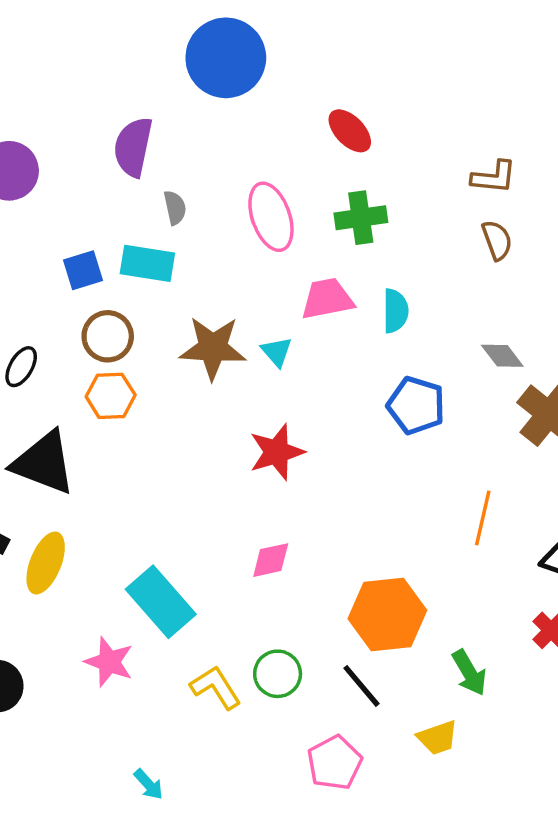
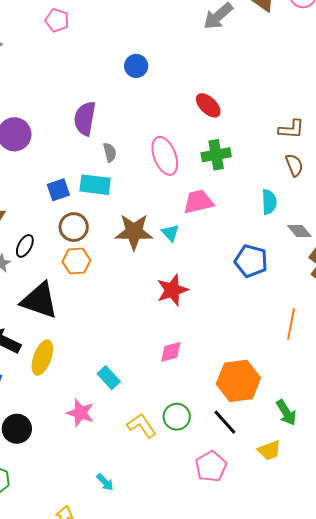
blue circle: (226, 58) -> (136, 66), size x0.5
cyan semicircle: (395, 311) -> (269, 202), moved
cyan rectangle: (161, 602) -> (109, 378), size x0.6

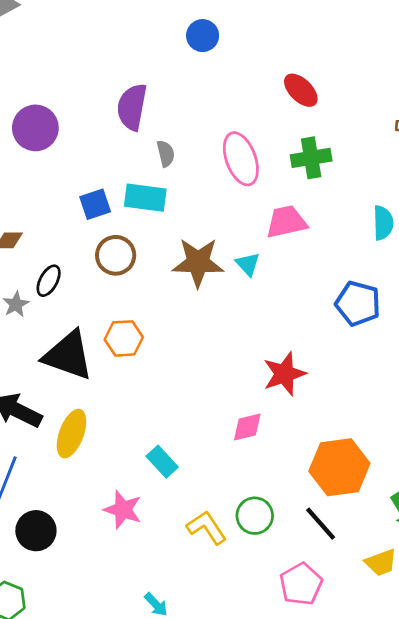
orange hexagon: (76, 261) -> (124, 338), moved
red star: (172, 290) -> (284, 374), moved

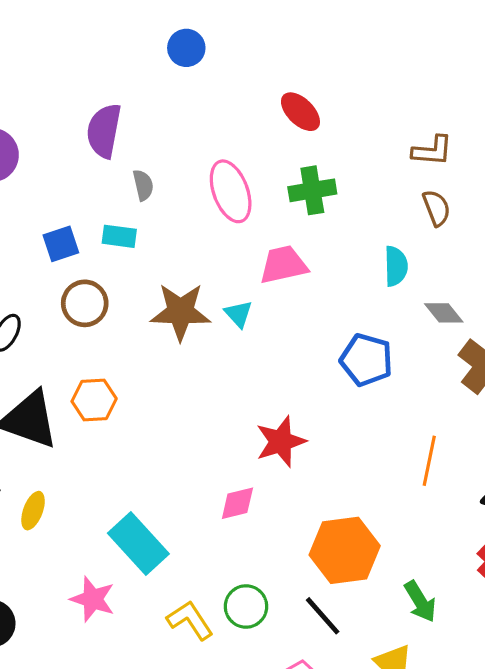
cyan rectangle: (145, 198) -> (119, 236), size x0.7
yellow ellipse: (71, 434) -> (33, 511), size x0.7
cyan rectangle: (162, 462) -> (138, 543), size x1.6

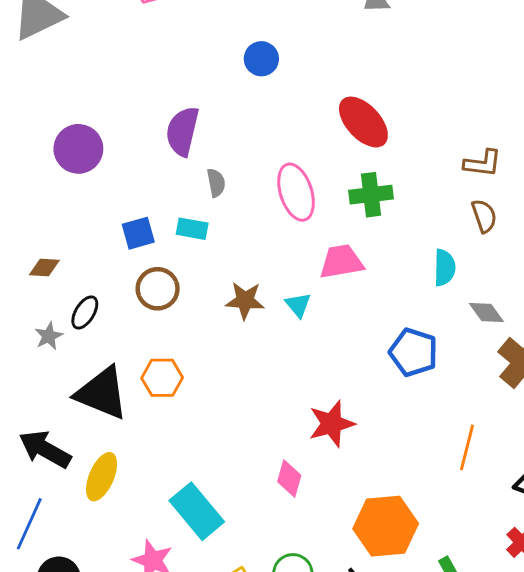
red ellipse: (300, 112) -> (363, 122), size x1.4
brown star: (180, 312) -> (245, 300), size x0.7
pink diamond: (237, 503) -> (289, 479), turned -63
yellow ellipse: (33, 511) -> (102, 477), size x1.4

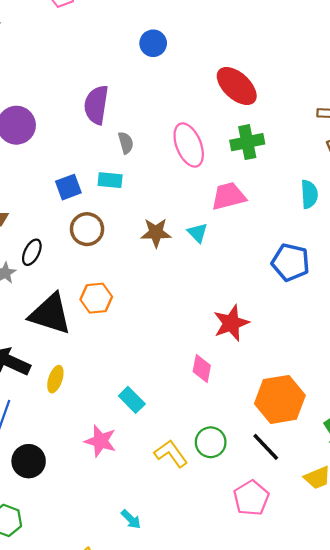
yellow ellipse: (102, 477) -> (55, 379), size x0.7
cyan rectangle: (197, 511) -> (132, 400), size x0.6

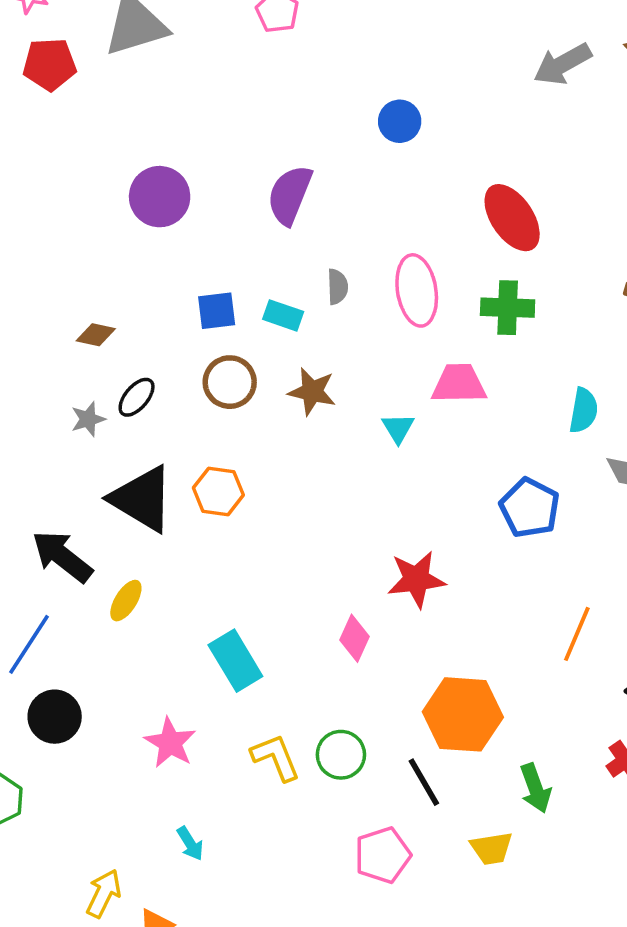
gray semicircle: (126, 143) -> (337, 287), moved
brown star: (156, 233) -> (312, 391), moved
cyan rectangle: (132, 400) -> (235, 661), size x1.4
pink star: (100, 441) -> (170, 743), moved

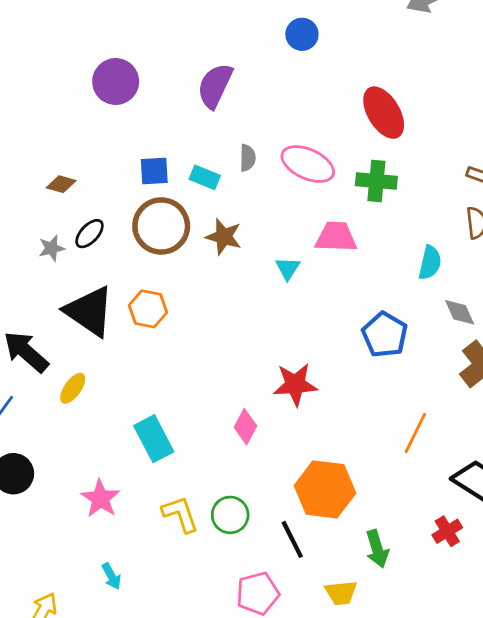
pink ellipse: (417, 290) -> (308, 164), turned -60
brown circle: (230, 382) -> (161, 226), size x1.4

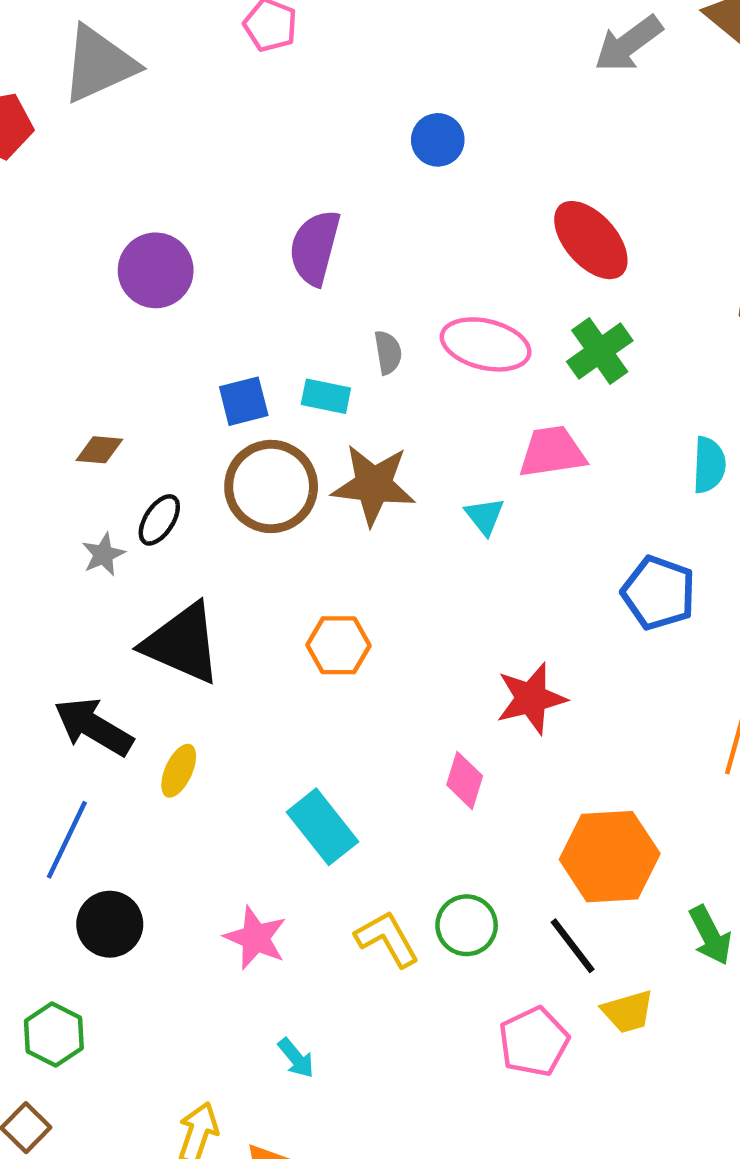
green cross: (376, 181) -> (600, 351), turned -30
brown star: (224, 237) -> (374, 485), size x1.4
orange hexagon: (148, 309) -> (338, 645), moved
yellow trapezoid: (341, 593) -> (628, 1012), moved

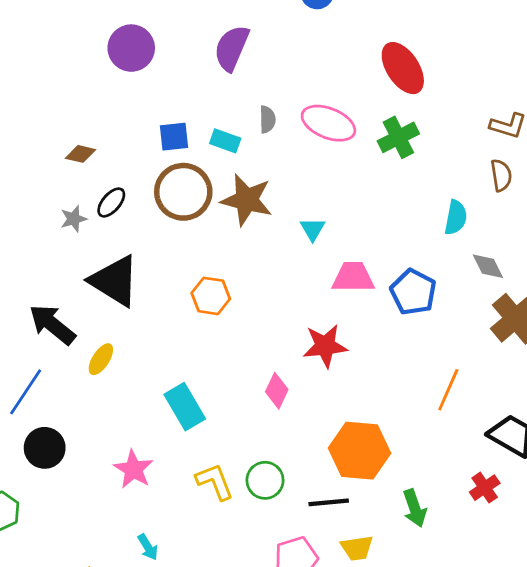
pink trapezoid: (552, 452) -> (353, 277), moved
black line: (573, 946) -> (329, 502), turned -66

